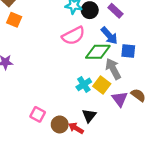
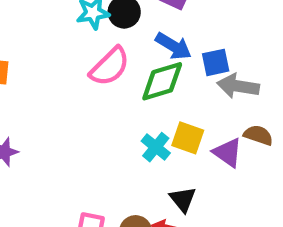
gray arrow: (113, 69) -> (238, 86), moved, turned -35

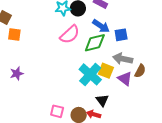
gray arrow: (238, 86) -> (123, 59), moved
brown semicircle: (258, 135) -> (140, 71), turned 96
cyan cross: (156, 147) -> (90, 74), size x1.6

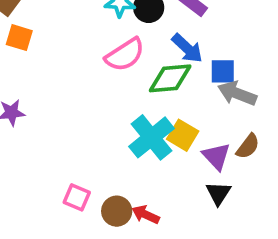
gray arrow: (123, 59) -> (237, 93), moved
black triangle: (102, 100) -> (218, 193), moved

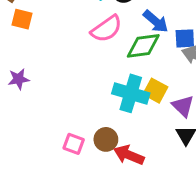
cyan cross: (152, 137) -> (131, 93), turned -32
brown circle: (117, 211) -> (106, 139), moved
red arrow: (146, 215) -> (129, 155), size x1.4

